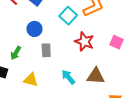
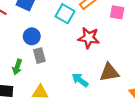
pink square: (117, 42) -> (117, 12), moved
gray rectangle: (46, 50) -> (39, 56), moved

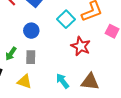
gray rectangle: (39, 56) -> (31, 57), moved

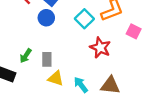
blue circle: (31, 31) -> (46, 18), moved
yellow triangle: (25, 82) -> (56, 78), moved

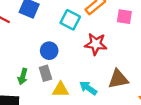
blue circle: (46, 18) -> (49, 51), moved

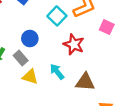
gray rectangle: (45, 73) -> (21, 58), turned -40
cyan arrow: (88, 88) -> (57, 72), moved

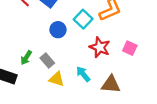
pink square: (107, 27) -> (130, 48), moved
blue circle: (30, 39) -> (58, 30), moved

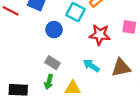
green arrow: (26, 58) -> (49, 82), moved
yellow triangle: (57, 79) -> (73, 88), moved

